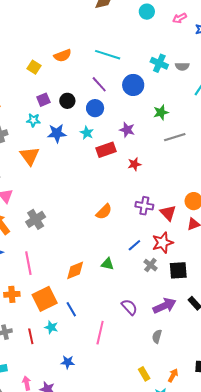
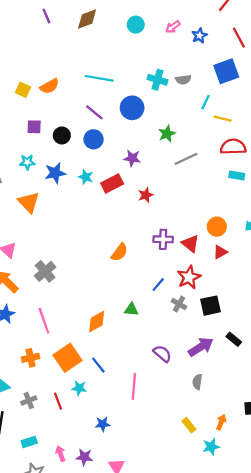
yellow square: (34, 67) -> (23, 90), moved
purple square: (43, 100) -> (34, 127), moved, turned 32
cyan star: (87, 133) -> (86, 177), moved

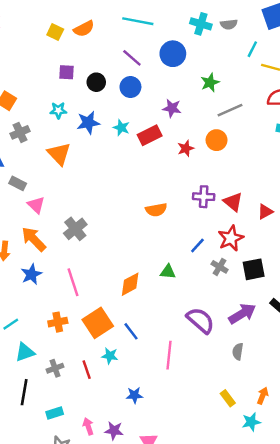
orange circle: (217, 227) -> (217, 140), moved
orange semicircle: (119, 252) -> (156, 210), turned 42
purple semicircle: (162, 354) -> (200, 320), size x1.4

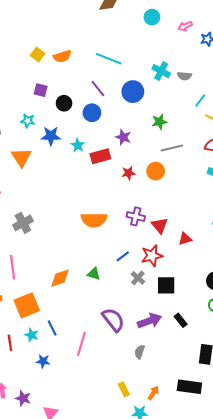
orange semicircle: (156, 210) -> (94, 220), size x1.4
blue line: (131, 331) -> (52, 328), moved
blue star: (134, 395) -> (43, 361), moved

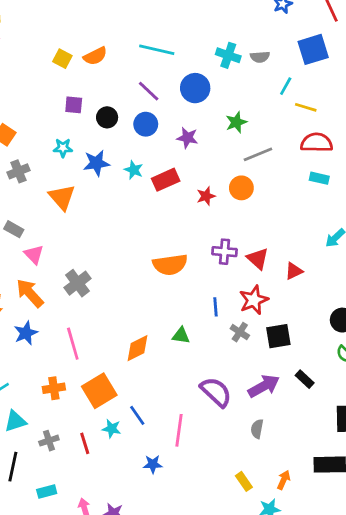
purple star: (123, 137) -> (187, 138), moved
blue line: (123, 256) -> (216, 307), turned -48
blue star: (43, 361) -> (153, 464), moved

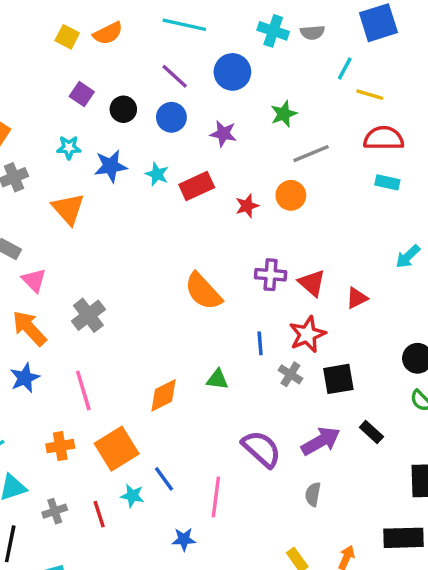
purple square: (74, 105) -> (82, 94), turned 30
orange semicircle: (170, 265) -> (203, 291), turned 56

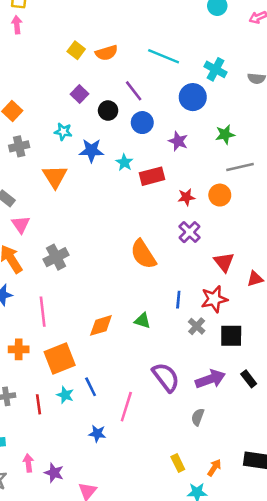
cyan cross: (273, 31) -> (215, 69), moved
purple line: (175, 76) -> (134, 91), moved
purple cross: (271, 275) -> (190, 232), moved, turned 30

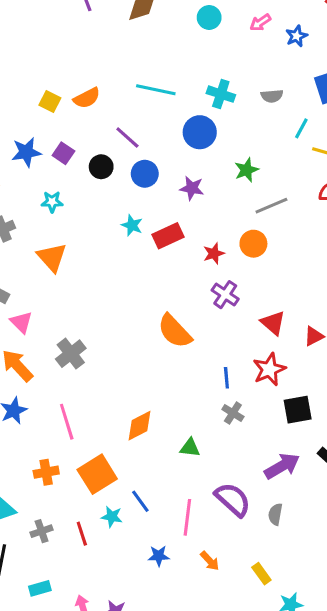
blue star: (91, 151) -> (26, 152), moved
green triangle: (142, 321) -> (190, 448), moved
gray cross: (197, 326) -> (233, 413), moved
purple semicircle: (166, 377) -> (233, 499), moved
orange arrow: (214, 468) -> (210, 561), moved, turned 114

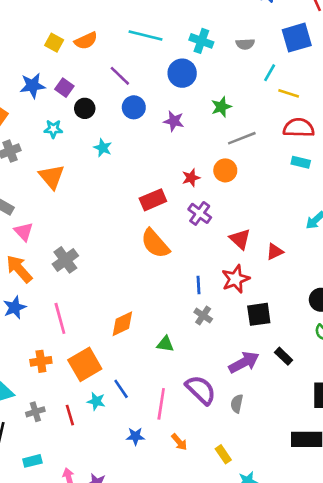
black circle: (101, 167) -> (85, 108), moved
cyan star: (132, 225) -> (103, 148), moved
red rectangle: (168, 236) -> (153, 200), moved

